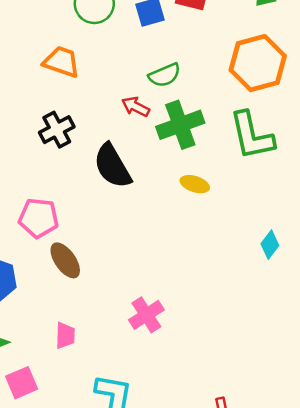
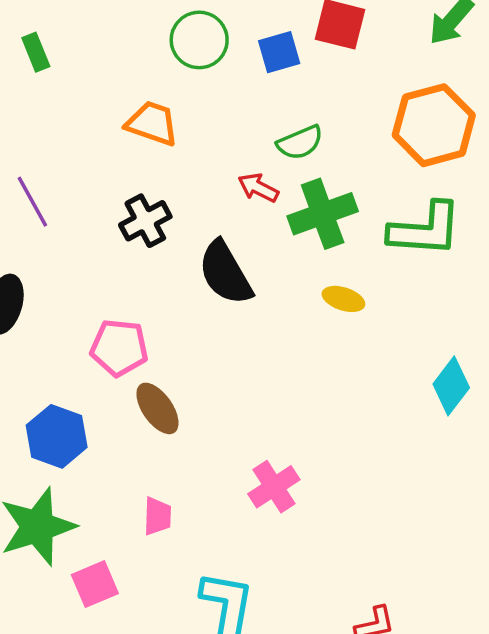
green L-shape: (252, 136) -> (425, 229), turned -74
cyan diamond: (270, 245) -> (451, 386), size x1.4

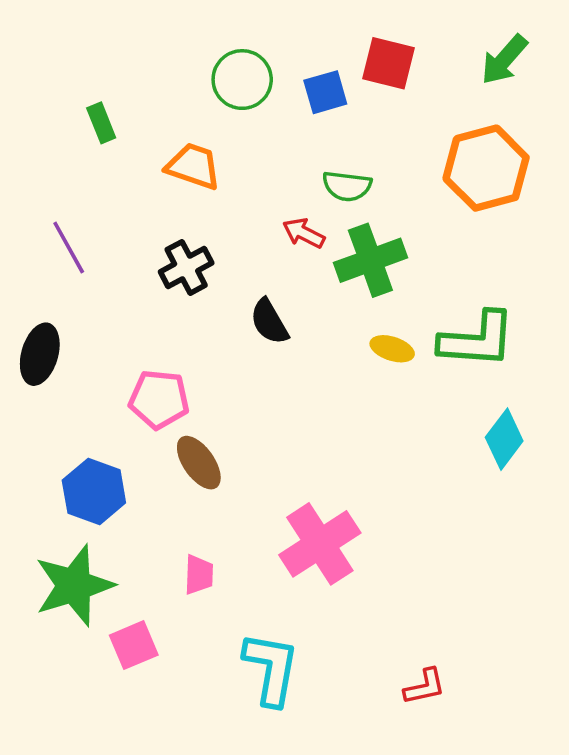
green rectangle: (36, 52) -> (101, 123), moved
green semicircle: (300, 143) -> (347, 186), turned 30
green L-shape: (425, 229) -> (477, 340), moved
black semicircle: (225, 273) -> (269, 322), size x0.7
pink cross: (274, 487) -> (320, 544), size x1.5

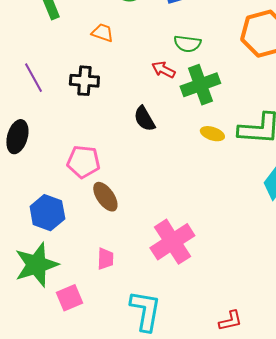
orange trapezoid: (193, 166) -> (102, 33), size x0.7
black cross: (186, 267) -> (84, 81), moved, turned 32

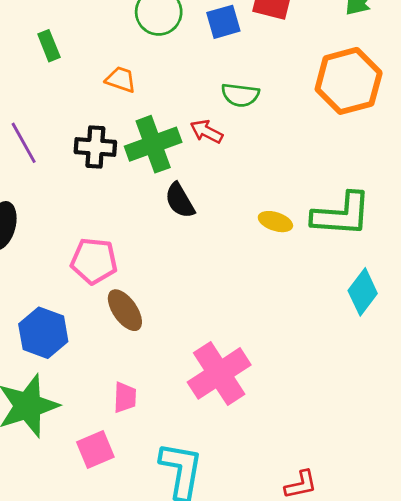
green cross: (200, 85) -> (153, 144), moved
pink square: (69, 298) -> (95, 449), moved

